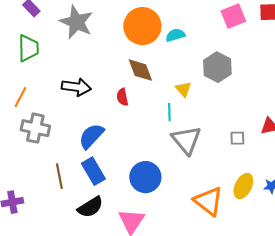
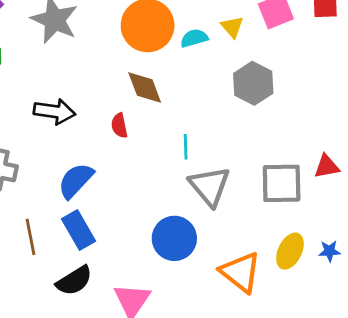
yellow triangle: (183, 89) -> (232, 27), moved
gray square: (237, 138) -> (282, 183), size x2.0
blue circle: (145, 177) -> (174, 238), moved

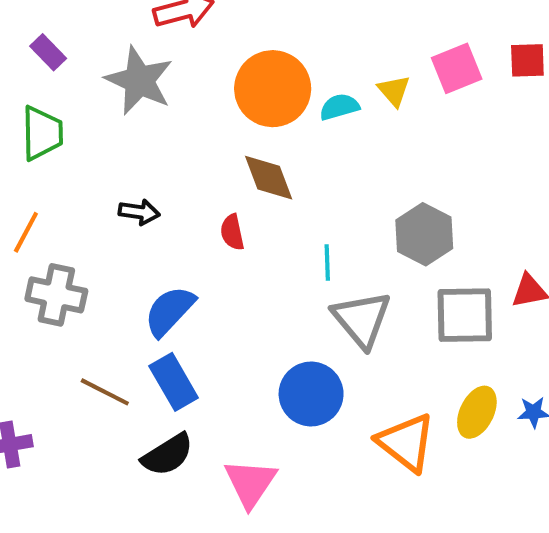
gray hexagon: (253, 83) -> (424, 234), moved
black arrow: (54, 111) -> (139, 212), size x0.7
brown line: (31, 237) -> (105, 392), turned -52

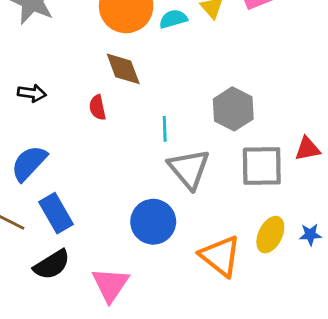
blue semicircle: (170, 311) -> (29, 163), moved

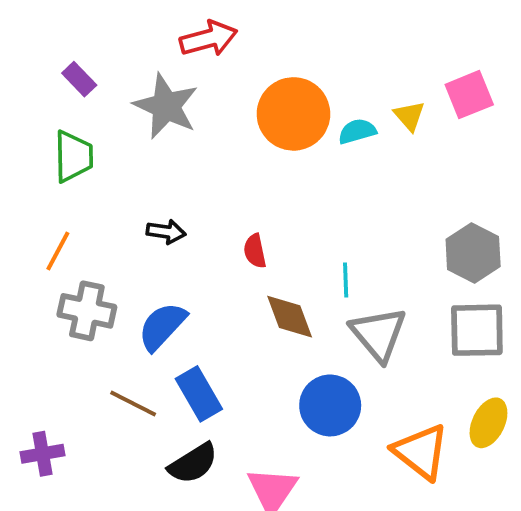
brown diamond: (123, 69) -> (290, 317), moved
gray hexagon: (233, 109) -> (473, 253), moved

